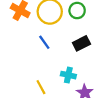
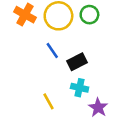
black rectangle: (81, 43) -> (77, 62), moved

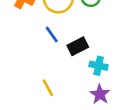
cyan cross: (80, 88) -> (99, 66), moved

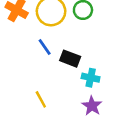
black rectangle: (78, 46) -> (70, 59), turned 48

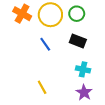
black rectangle: (70, 59) -> (78, 41), moved

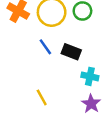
black rectangle: (78, 41) -> (71, 52), moved

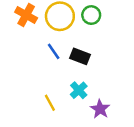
cyan cross: (90, 76) -> (79, 90), moved, turned 35

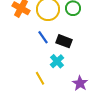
cyan cross: (79, 90) -> (57, 61), moved

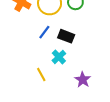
blue line: (43, 37) -> (44, 32), turned 72

